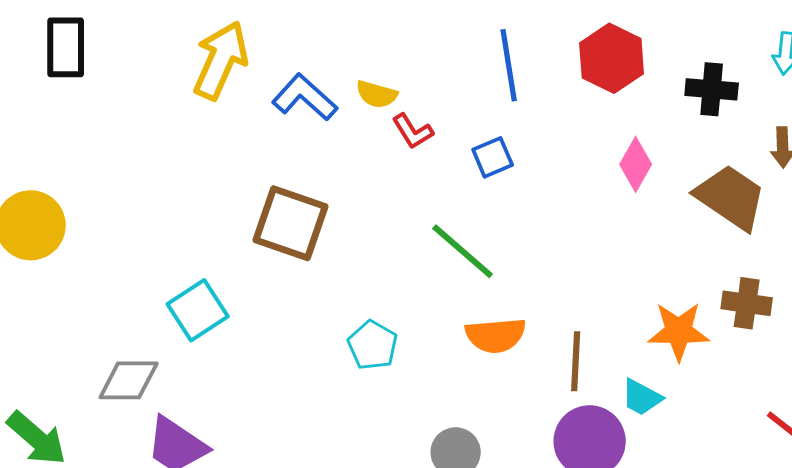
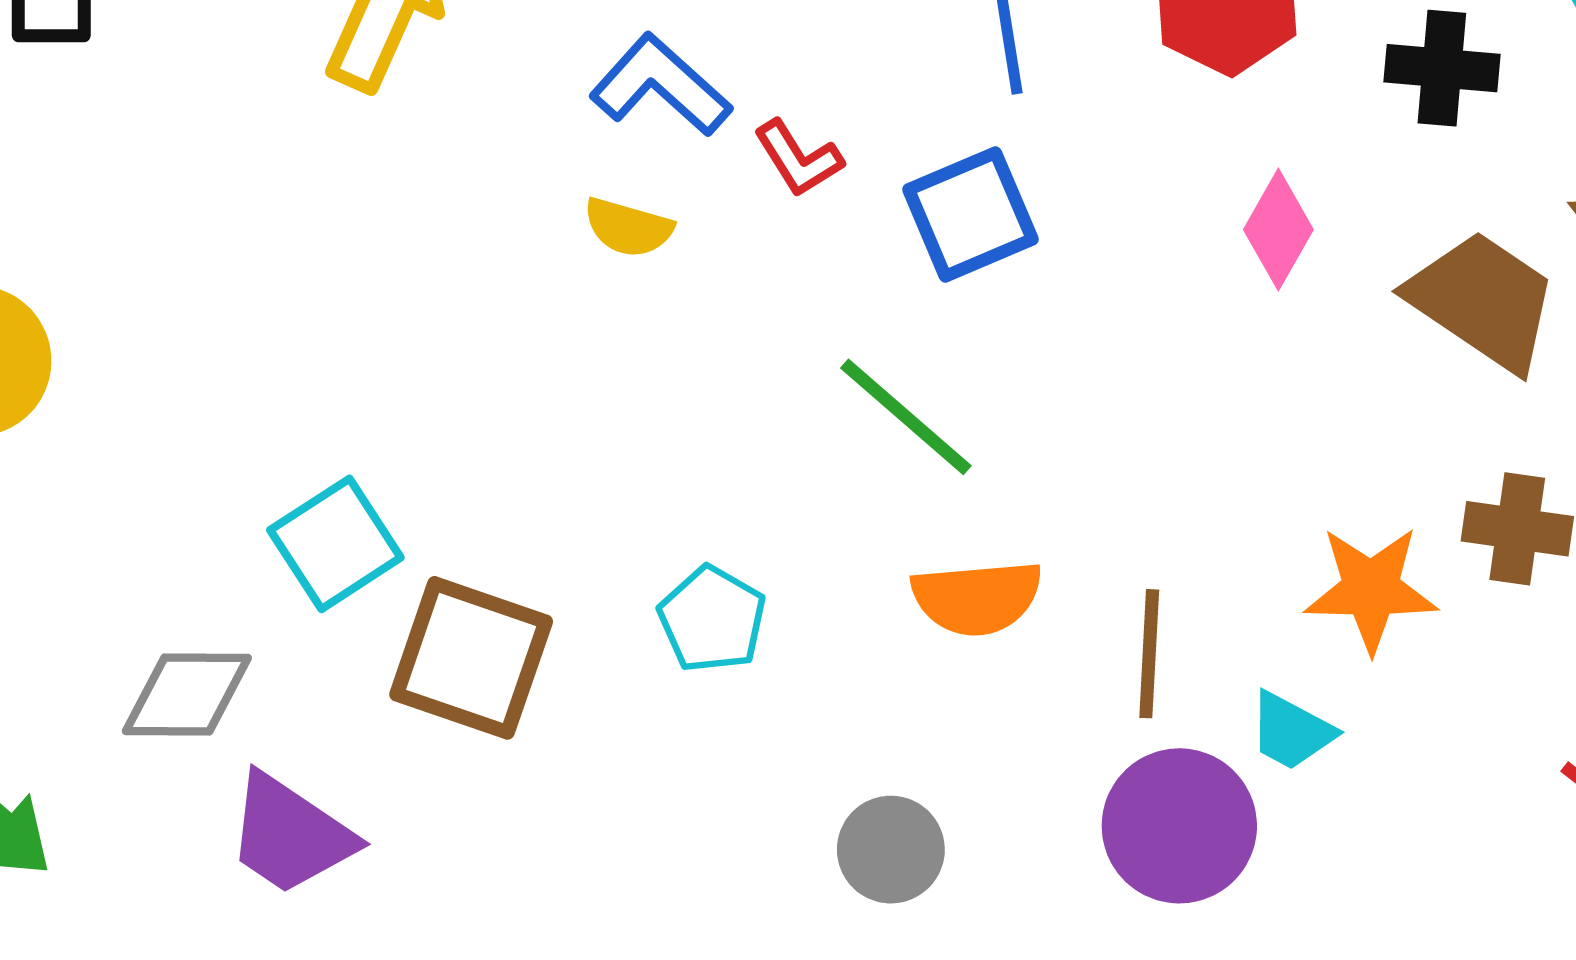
yellow semicircle: (377, 94) -> (628, 227), moved
blue L-shape: (305, 97) -> (660, 85), moved
blue square: (493, 157) -> (970, 214), size x1.5
brown square: (291, 223) -> (471, 658), moved

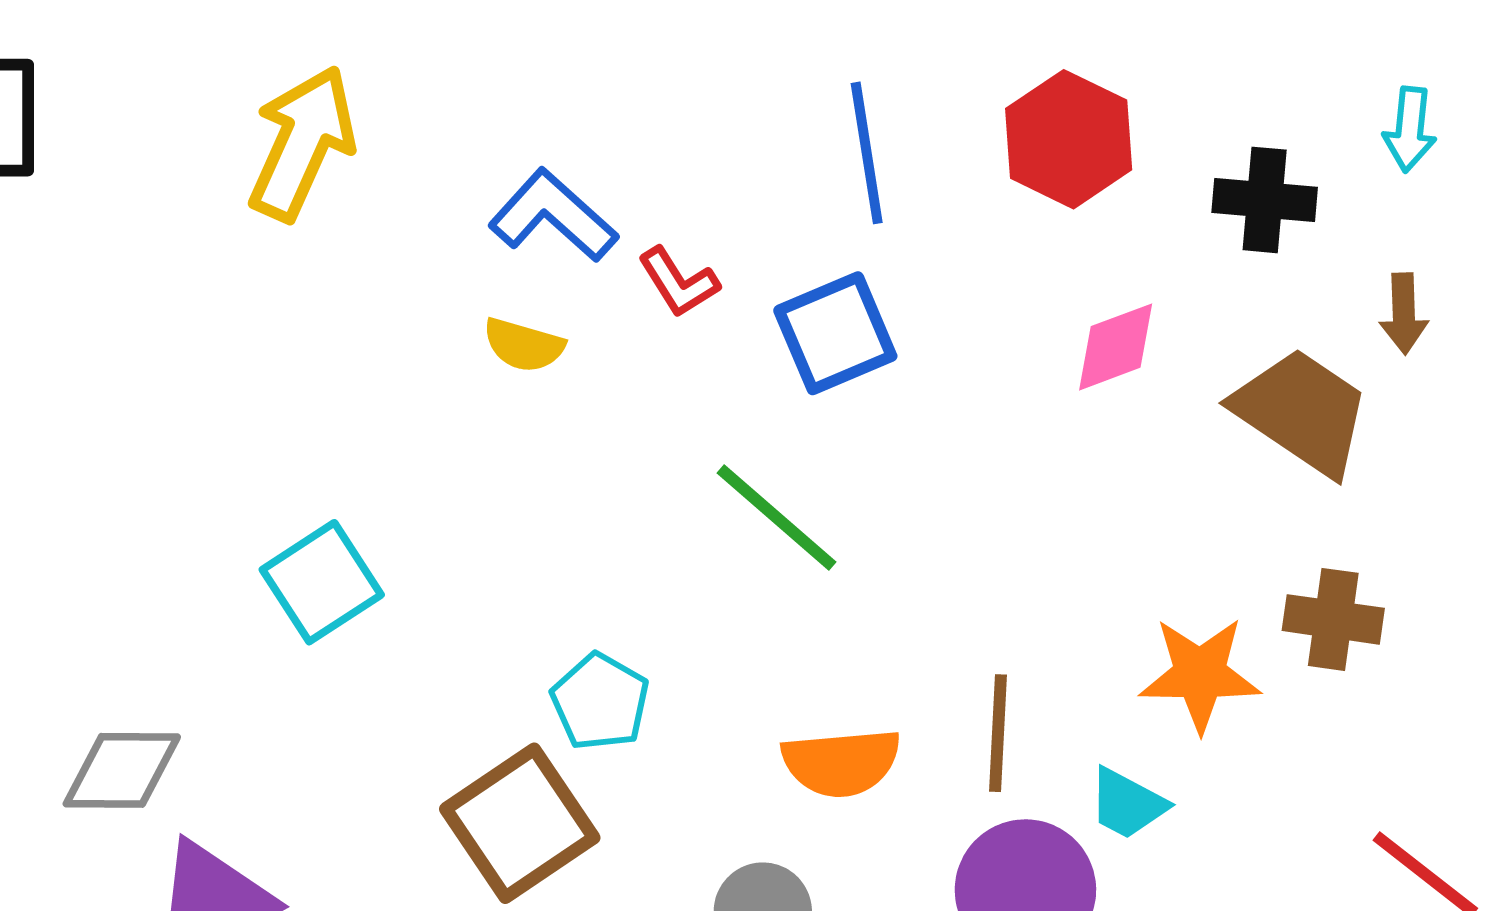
pink diamond: (1278, 230) -> (1116, 347), turned 40
cyan square: (335, 544) -> (322, 582), moved
orange semicircle: (977, 598) -> (841, 763), moved
brown square: (471, 658) -> (520, 823), moved, turned 37

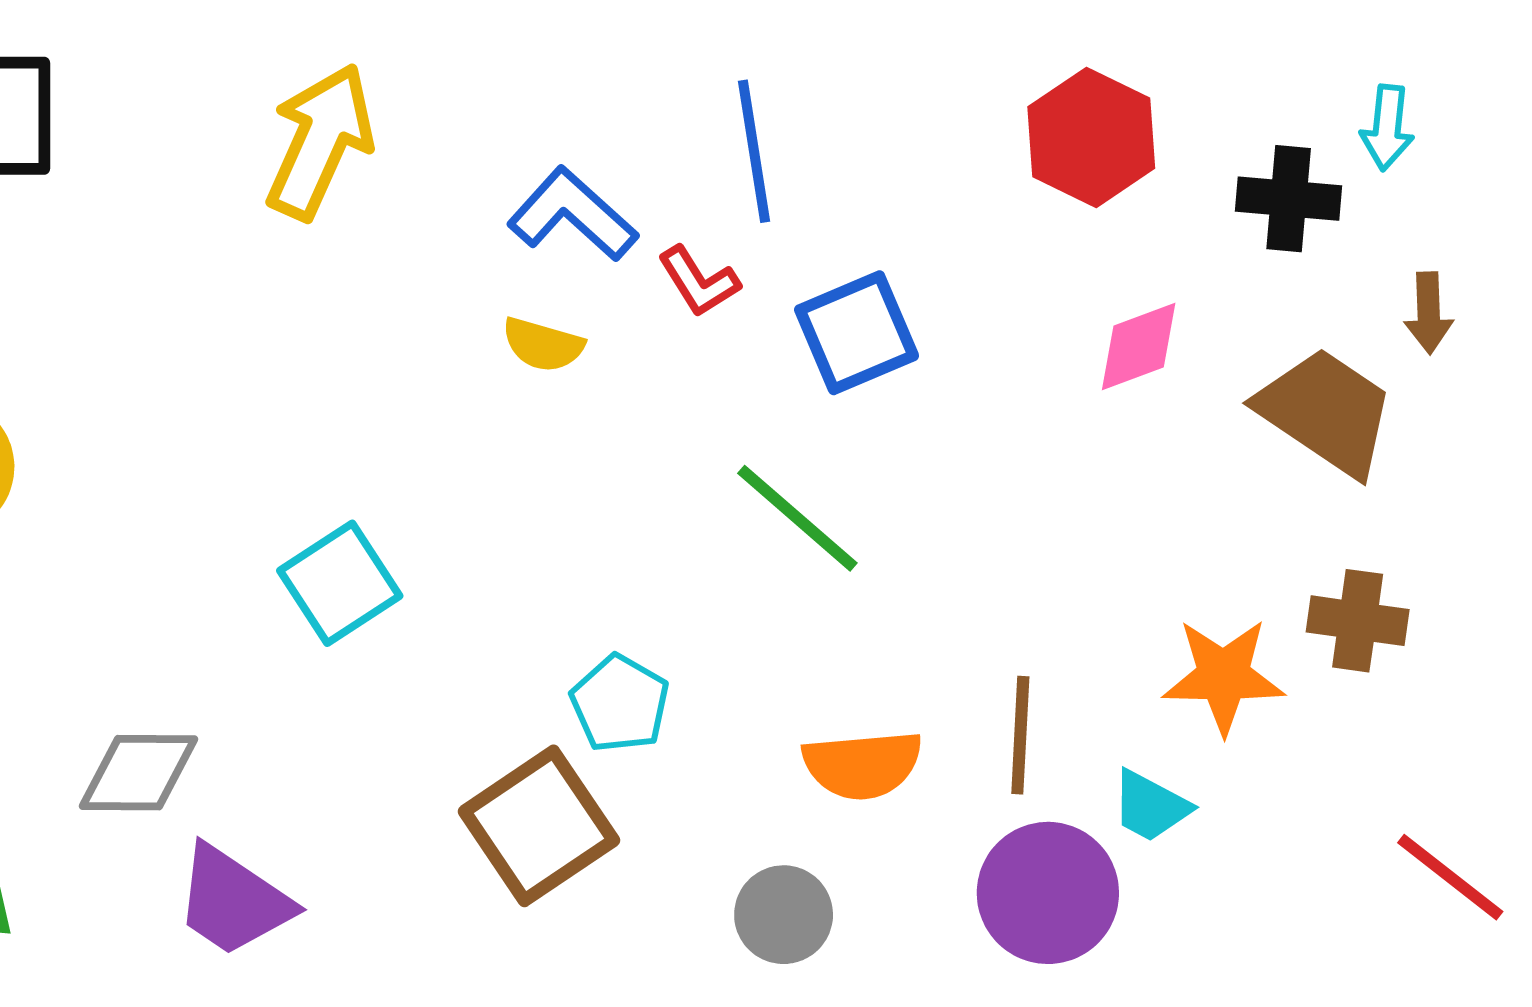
cyan arrow: (1410, 129) -> (1387, 128), moved
blue line: (867, 153) -> (754, 151), moved

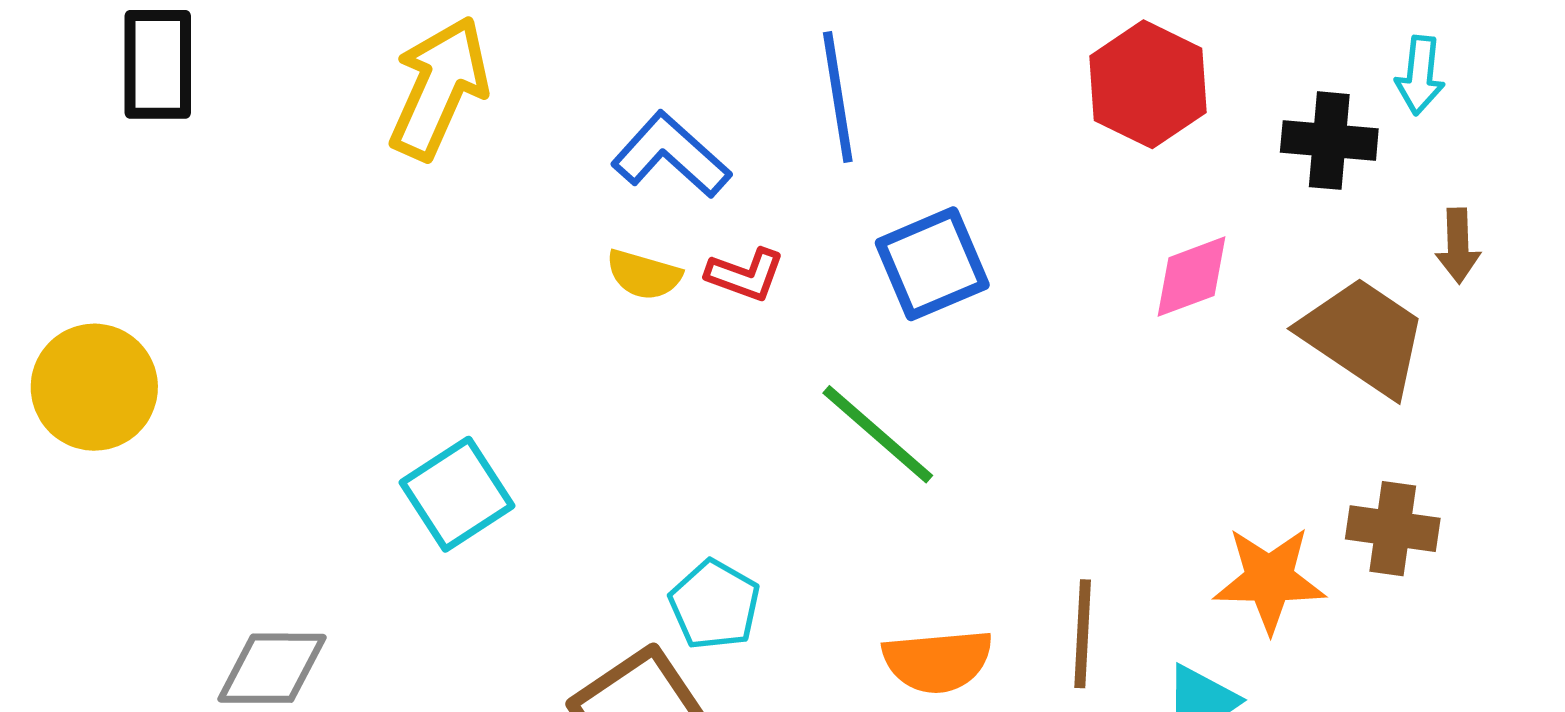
red L-shape: (699, 281) -> (745, 275), moved, turned -38

